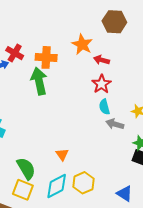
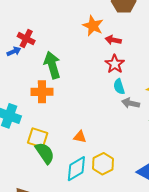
orange cross: (46, 57) -> (42, 92), moved
orange triangle: (62, 154) -> (80, 137), turned -40
yellow square: (23, 190) -> (38, 138), moved

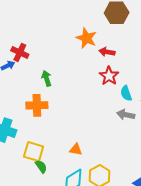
green arrow: (52, 65) -> (47, 78), size x0.6
cyan semicircle: (119, 87) -> (126, 93), moved
green semicircle: (45, 153) -> (41, 166), size x0.6

